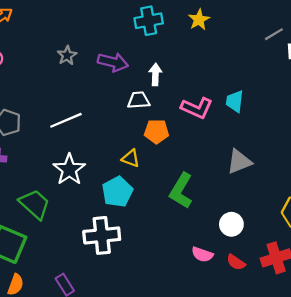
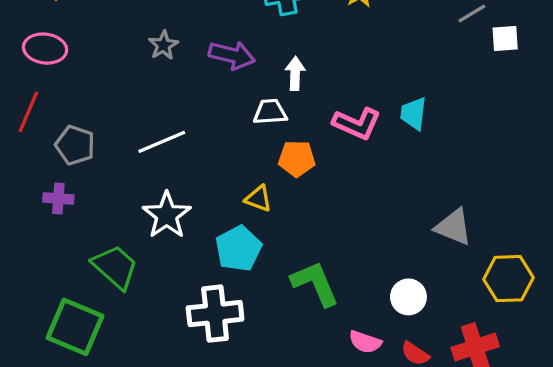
gray triangle: (239, 162) -> (453, 227), moved, turned 44
green L-shape: (181, 191) -> (315, 284), moved, turned 126

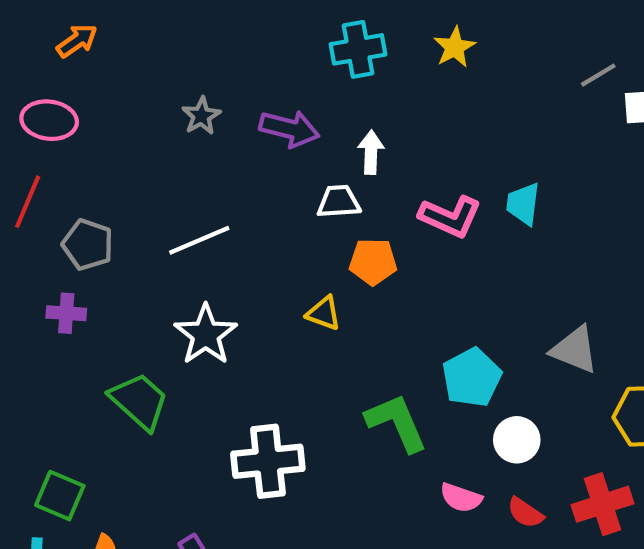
cyan pentagon: (238, 249) -> (472, 378), moved
green square: (75, 327) -> (60, 496), moved, size x0.7

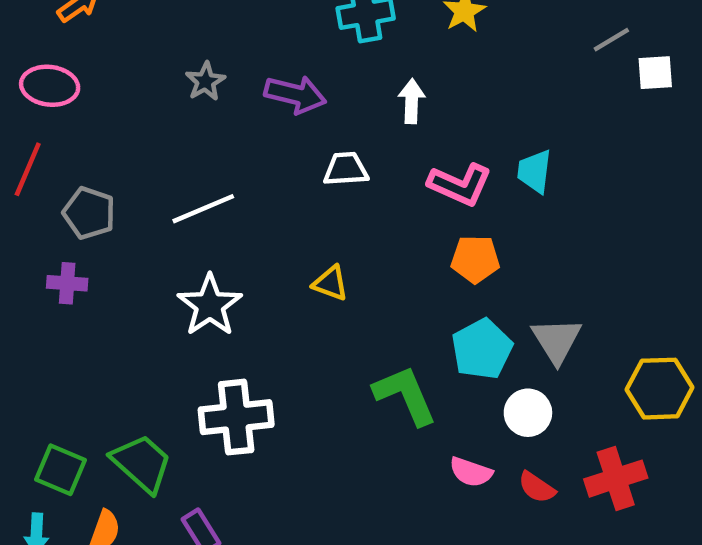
white arrow: (371, 152) -> (412, 101), moved
orange pentagon: (373, 262) -> (475, 259), moved
gray triangle: (575, 350) -> (556, 340), moved, turned 36
green trapezoid: (139, 401) -> (142, 463), moved
white cross: (268, 461) -> (236, 417), moved

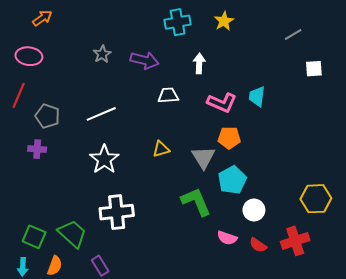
white square: (655, 73) -> (314, 69), moved
yellow triangle: (330, 283) -> (161, 149), turned -36
gray triangle: (556, 340) -> (203, 157), moved

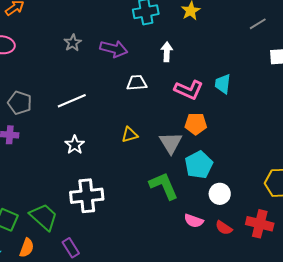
white star: (104, 159) -> (75, 145), size x0.7
red cross: (295, 241) -> (260, 224), turned 32

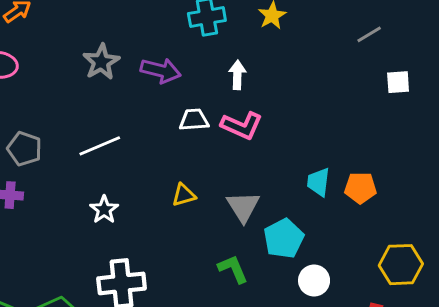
gray star: (73, 43) -> (101, 62), size x1.4
cyan trapezoid: (223, 84) -> (318, 182), moved
pink L-shape: (189, 90) -> (242, 126), moved
orange pentagon: (196, 124) -> (360, 188), moved
green L-shape: (164, 186) -> (233, 269), size x0.7

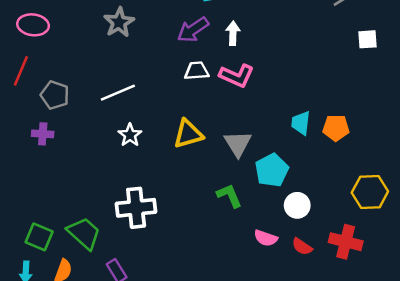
purple arrow: (161, 71) -> (193, 30), moved, turned 132
yellow triangle: (184, 195) -> (188, 134), size x1.5
white star: (104, 210) -> (130, 135), moved

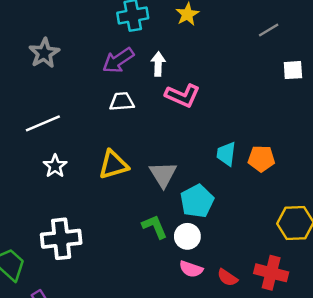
pink L-shape: (237, 76) -> (183, 96), moved
white circle: (297, 205) -> (187, 236), moved

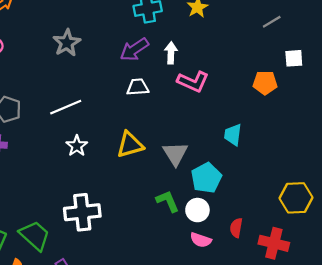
orange pentagon: (261, 159) -> (265, 83), moved
red semicircle: (227, 278) -> (236, 228), moved, turned 66

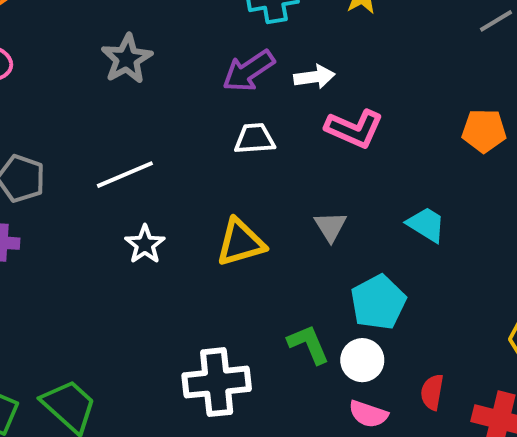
white arrow: (171, 53) -> (314, 77), turned 80
cyan trapezoid: (233, 135) -> (426, 224), turned 115
gray triangle: (175, 154) -> (330, 226), moved, size x0.7
white cross: (82, 212) -> (217, 382), moved

